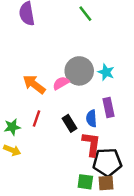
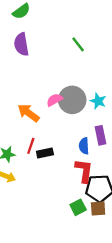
pink semicircle: (61, 83) -> (54, 100), moved
black rectangle: (69, 123) -> (45, 153), moved, turned -70
green square: (85, 182) -> (78, 207), turned -35

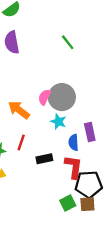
pink semicircle: (54, 100) -> (44, 97), turned -35
cyan star: (98, 101) -> (58, 122), moved
black rectangle: (45, 153) -> (44, 159), moved

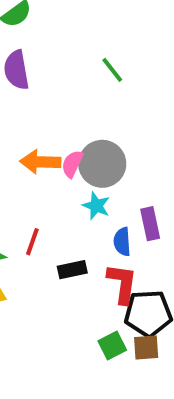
orange arrow: (19, 110) -> (40, 162), moved, turned -35

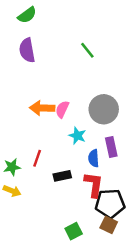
gray circle: (102, 164) -> (104, 109), moved
green square: (112, 346) -> (74, 231), moved
brown square: (146, 348) -> (109, 225), turned 30

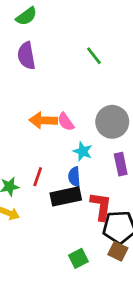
pink semicircle: (62, 109) -> (66, 122), turned -60
blue semicircle: (94, 158) -> (74, 177), moved
black rectangle: (62, 176) -> (66, 196), size x1.5

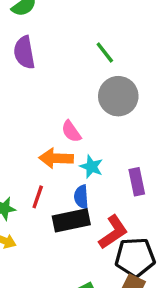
orange arrow: (43, 120) -> (56, 158), moved
gray circle: (112, 122) -> (118, 96), moved
red L-shape: (101, 206) -> (113, 232), turned 48

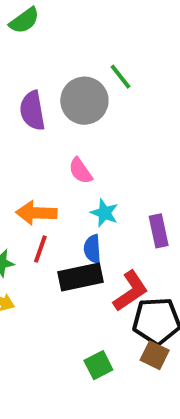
purple semicircle: (24, 52) -> (32, 111), moved
gray circle: (118, 96) -> (84, 101), moved
orange arrow: (56, 158) -> (36, 213), moved

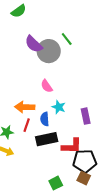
purple semicircle: (32, 111) -> (34, 44), moved, turned -36
blue semicircle: (92, 249) -> (45, 119), moved
red L-shape: (131, 291) -> (72, 146), turned 35

